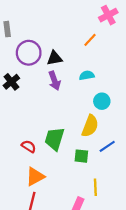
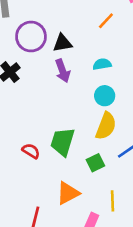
cyan circle: (102, 101) -> (105, 96), moved
green square: (81, 156) -> (95, 163), turned -32
orange triangle: (35, 177) -> (68, 193), moved

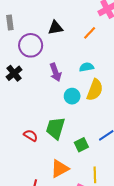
black triangle: (63, 43) -> (55, 28), moved
cyan circle: (105, 96) -> (72, 96), moved
yellow semicircle: (106, 126) -> (95, 90), moved

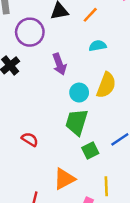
orange line: (90, 33) -> (90, 15), moved
cyan semicircle: (87, 67) -> (98, 46), moved
green trapezoid: (55, 128) -> (77, 122), moved

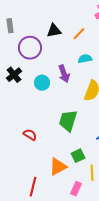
purple arrow: (59, 64) -> (64, 74), moved
cyan circle: (79, 93) -> (42, 83), moved
green square: (90, 150) -> (78, 156), moved

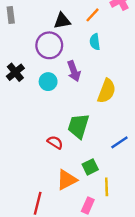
orange line: (79, 34) -> (93, 15), moved
purple circle: (30, 48) -> (49, 45), moved
cyan semicircle: (85, 59) -> (95, 42), moved, turned -88
red semicircle: (30, 135) -> (55, 142), moved

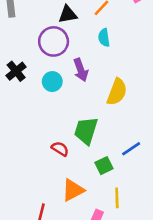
green square: (90, 167) -> (104, 166), moved

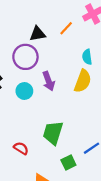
cyan semicircle: (104, 38) -> (87, 57), moved
yellow semicircle: (117, 92) -> (83, 81), moved
red semicircle: (60, 149) -> (21, 148), moved

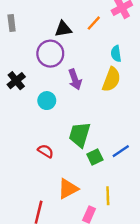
cyan circle: (24, 91) -> (47, 101), moved
green square: (68, 163) -> (95, 157), moved

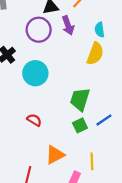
purple arrow: (75, 79) -> (68, 25), moved
cyan circle: (47, 101) -> (35, 73), size x1.5
green trapezoid: (80, 135) -> (80, 99), moved

